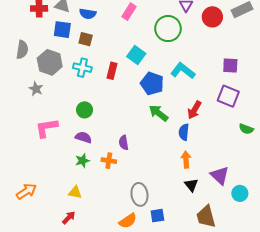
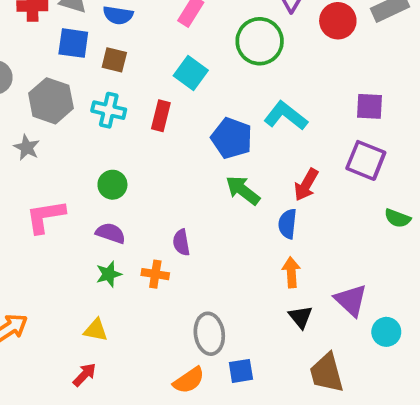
cyan square: (136, 55) -> (191, 73), moved

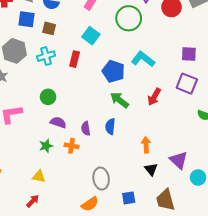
cyan cross: (109, 110) -> (46, 56), turned -30
blue semicircle: (288, 224) -> (110, 126), moved
purple semicircle: (111, 233) -> (58, 122), moved
blue square: (241, 371) -> (129, 198), moved

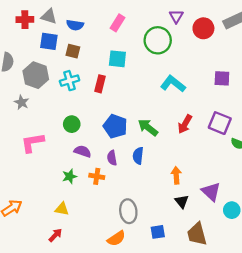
cyan square: (91, 36) -> (117, 59), turned -30
blue pentagon: (113, 71) -> (115, 126), moved
purple square: (187, 84) -> (220, 123), moved

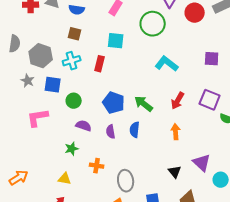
blue square: (49, 41) -> (53, 85), moved
orange arrow: (176, 175) -> (176, 132), moved
orange cross: (97, 176) -> (97, 166), moved

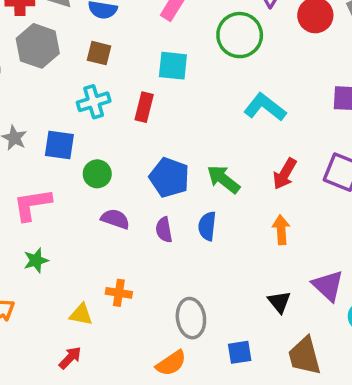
gray hexagon: (41, 56) -> (38, 46), moved
green star: (72, 149) -> (36, 260), moved
orange cross: (97, 166) -> (119, 293), moved

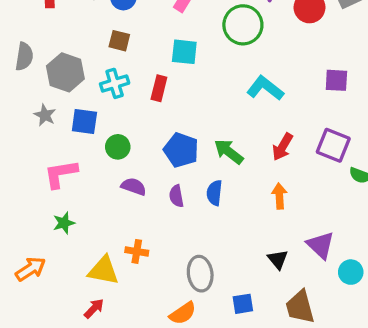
gray hexagon: (38, 46) -> (65, 72), moved
yellow triangle: (81, 314) -> (103, 270), size x1.5

